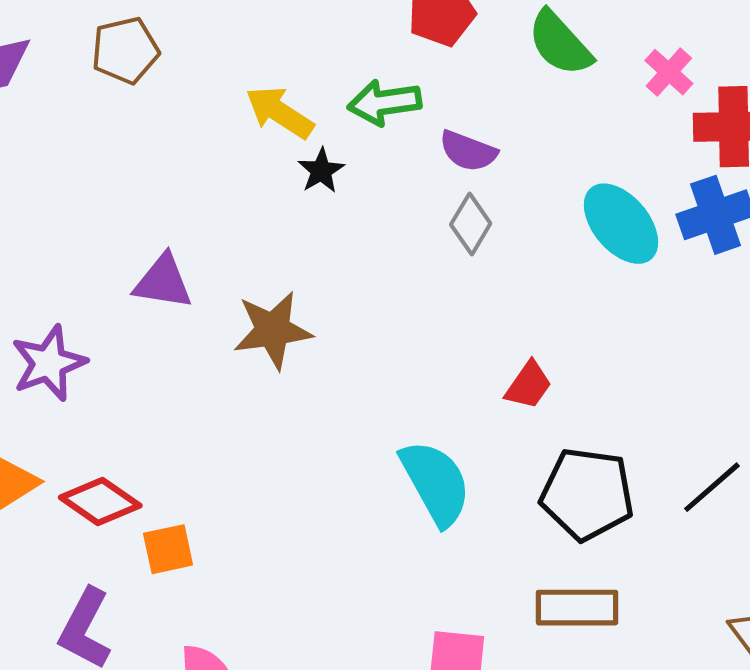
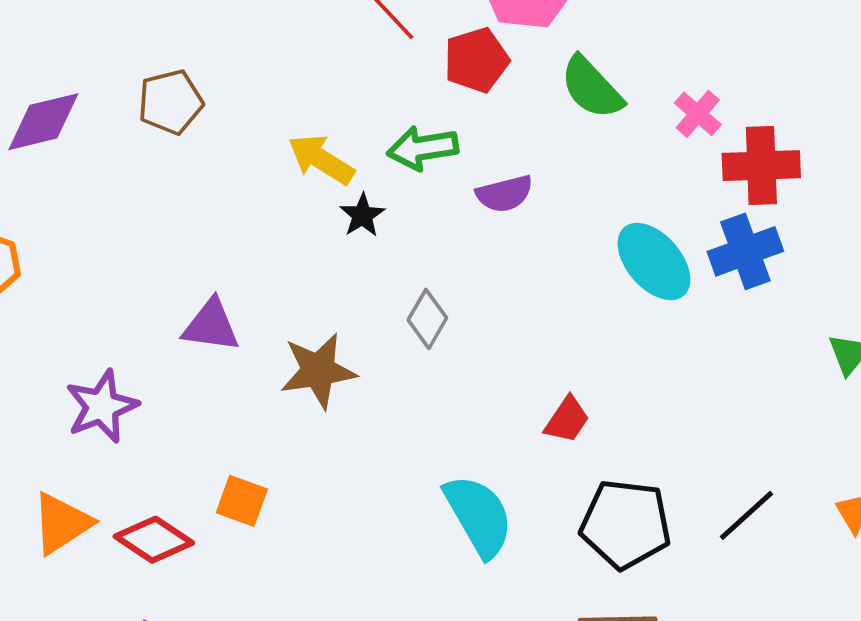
purple semicircle: (468, 151) -> (505, 194), turned -34
gray diamond: (471, 224) -> (427, 319), moved
orange square: (168, 549) -> (242, 501), moved, turned 33

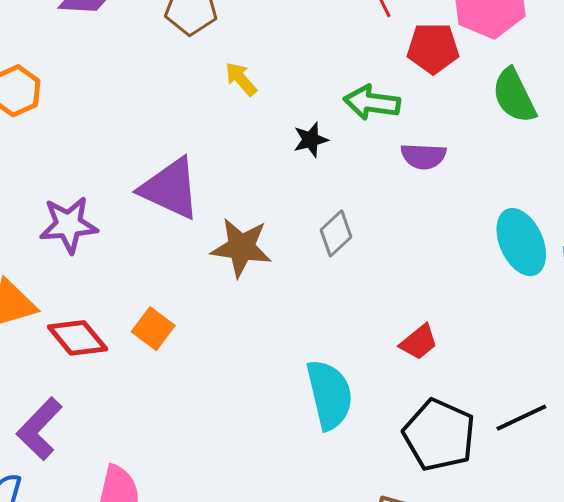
yellow arrow: (321, 159) -> (241, 79), moved, size x0.7
purple triangle: (211, 326) -> (170, 189), size x1.4
black line: (747, 515) -> (521, 418), moved

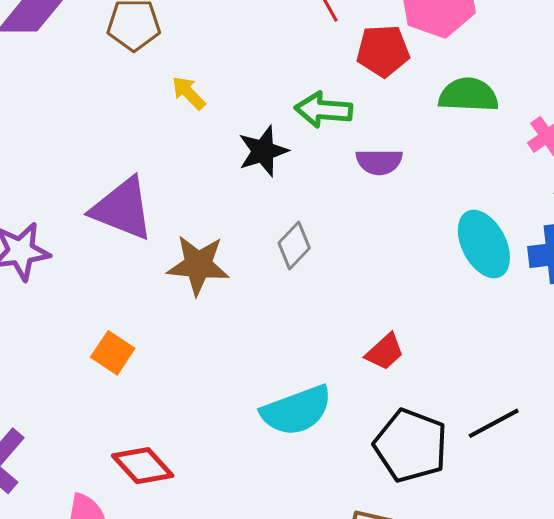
green semicircle: (514, 96) -> (468, 95), turned 122
black star: (311, 140) -> (263, 151), size x1.4
red diamond: (77, 338) -> (143, 466), moved
cyan semicircle: (329, 395) -> (296, 410), turned 86

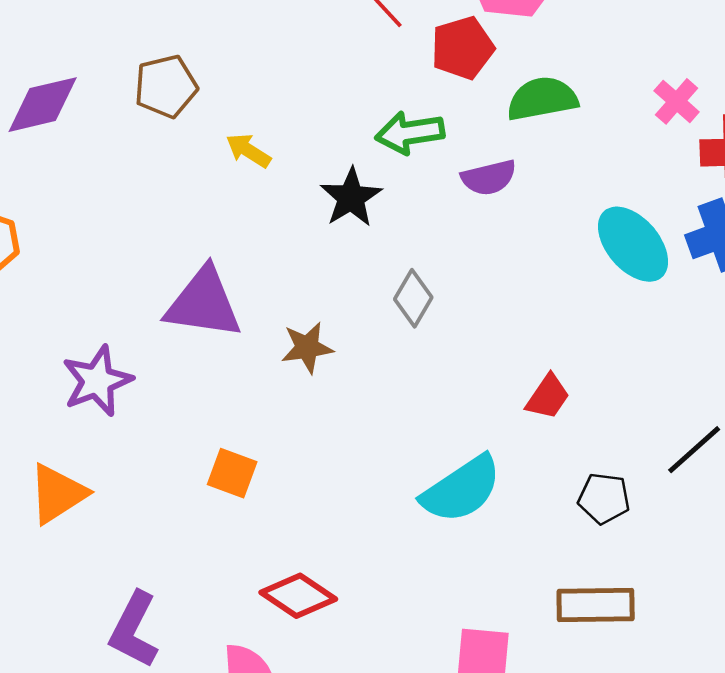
green semicircle: (468, 95) -> (542, 99), moved
brown star: (198, 265) -> (307, 348), size x0.7
black pentagon: (411, 446) -> (604, 498), size x0.6

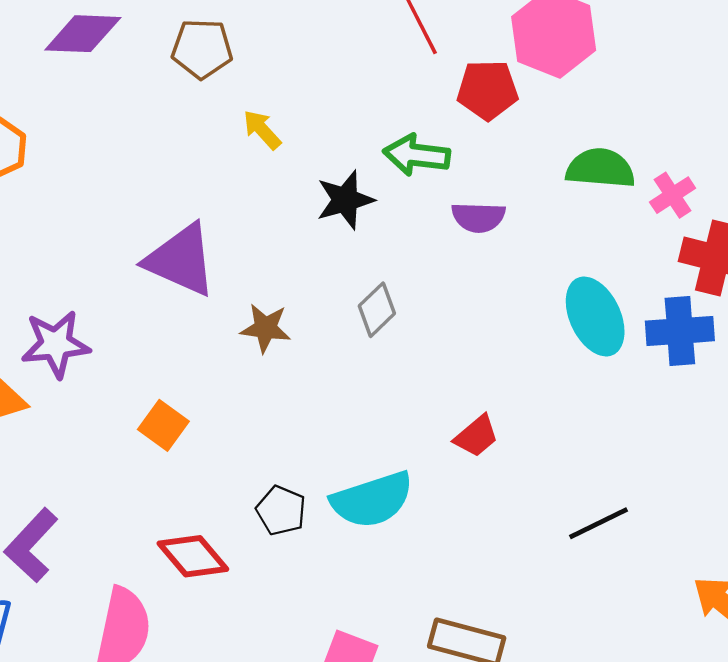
green semicircle: (542, 99) -> (600, 168), moved
purple star: (97, 381) -> (56, 344), moved
black pentagon: (604, 498) -> (281, 510), moved

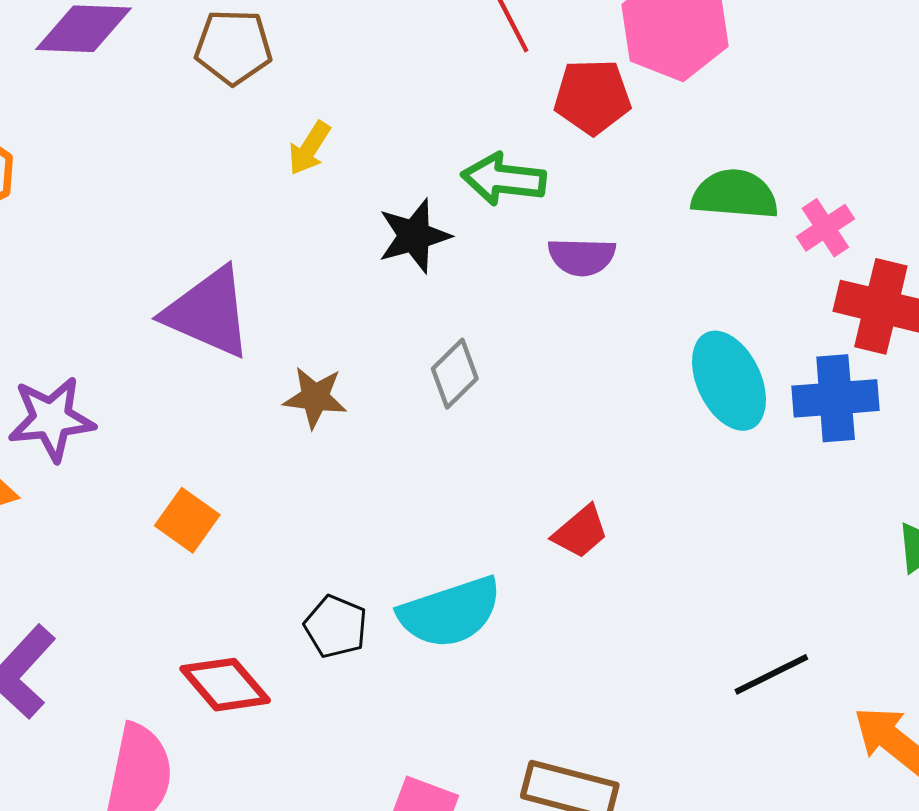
yellow arrow: (262, 130) -> (309, 148), turned -105
black line: (599, 523) -> (771, 674), moved

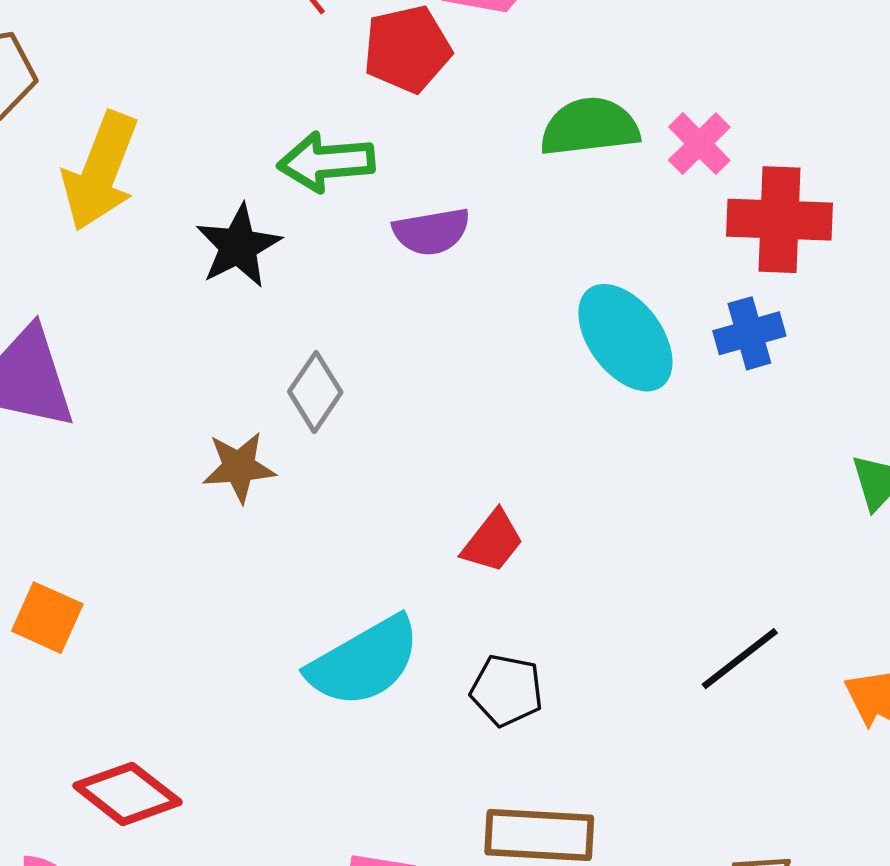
yellow arrow: (309, 148) -> (100, 171), size x1.8
brown star: (315, 397) -> (239, 467), moved
blue cross: (836, 398) -> (749, 333), size x0.7
black pentagon: (336, 626) -> (507, 690), moved

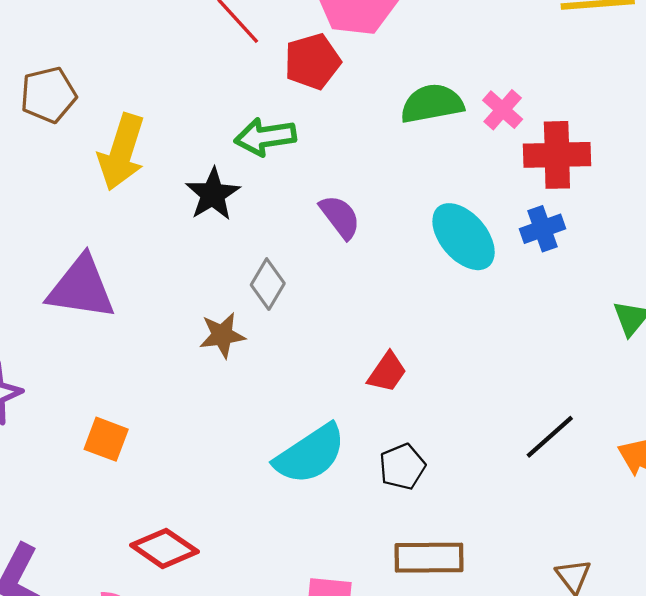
purple semicircle: (431, 232) -> (340, 217), moved, turned -114
black pentagon: (507, 690) -> (402, 467), turned -30

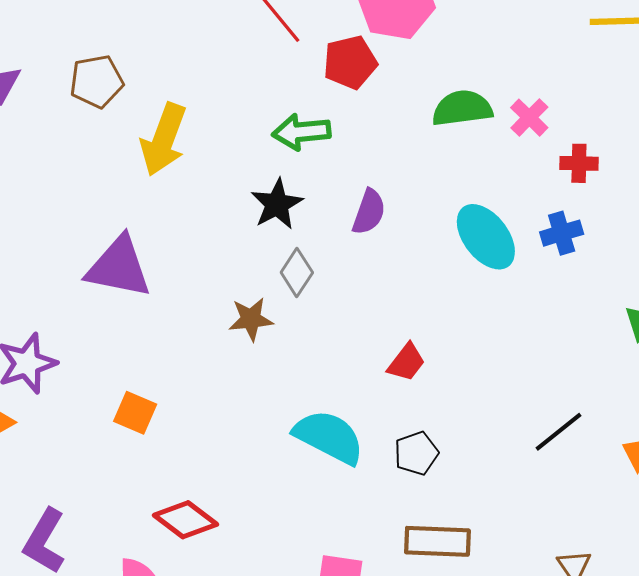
red cross: (557, 155) -> (579, 163), size x0.6
black star: (213, 194) -> (277, 204), moved
purple semicircle: (340, 217) -> (369, 212), turned 54
cyan semicircle: (310, 454) -> (329, 437), turned -122

